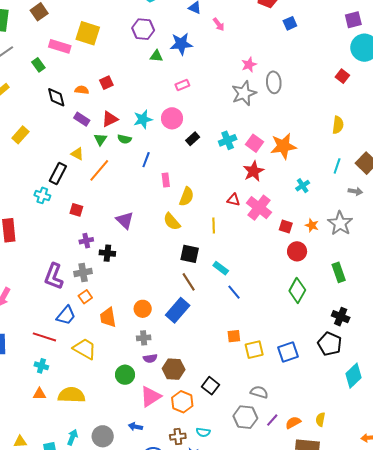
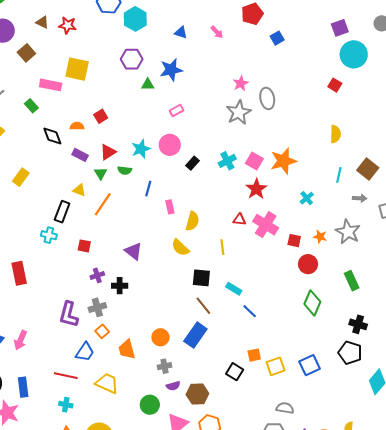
pink arrow: (219, 24) -> (217, 32), moved
black square: (210, 386) -> (235, 372), moved

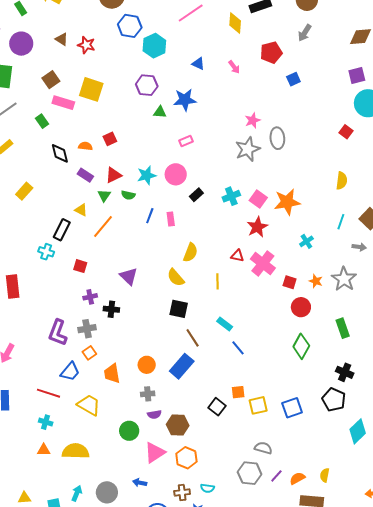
brown square: (26, 53) -> (51, 80), moved
pink rectangle: (170, 207) -> (171, 219), moved
black square: (201, 278) -> (179, 309), moved

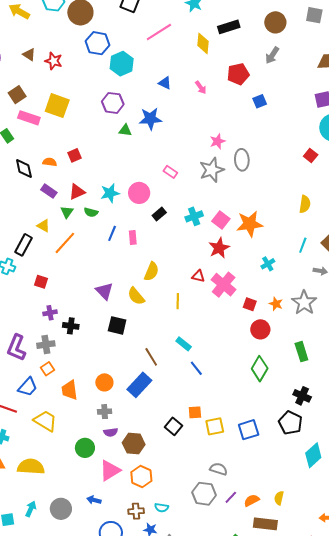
pink rectangle: (186, 141) -> (170, 172), moved, turned 56
purple triangle: (129, 276) -> (104, 291), moved
black square: (179, 309) -> (117, 325), moved

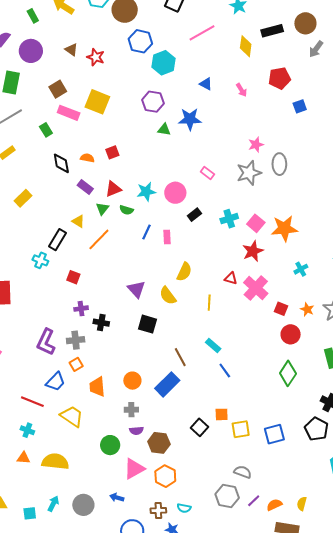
brown circle: (275, 22) -> (305, 23), moved
gray arrow: (272, 55) -> (316, 49), moved

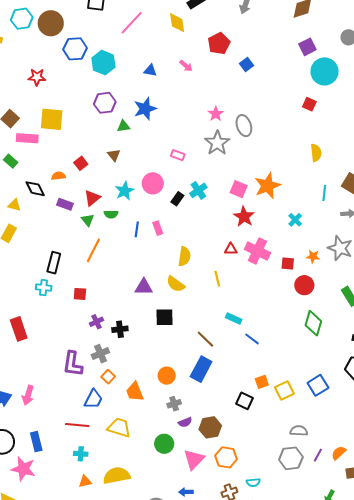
brown triangle: (71, 50) -> (114, 155), moved, turned 32
cyan cross: (229, 219) -> (198, 190), moved
yellow triangle: (78, 221) -> (14, 205), moved
purple triangle: (136, 289) -> (144, 287), turned -30

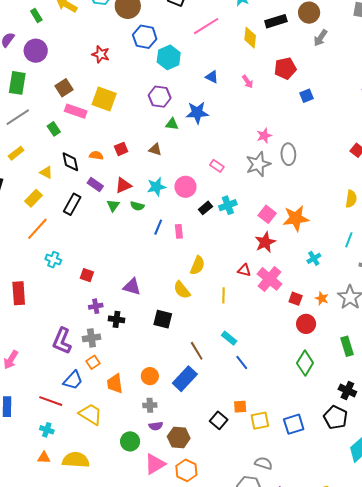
brown triangle: (114, 155) -> (155, 149), turned -48
orange line: (93, 250) -> (37, 229), moved
black rectangle: (54, 263) -> (72, 204), moved
purple triangle: (144, 287) -> (132, 287), moved

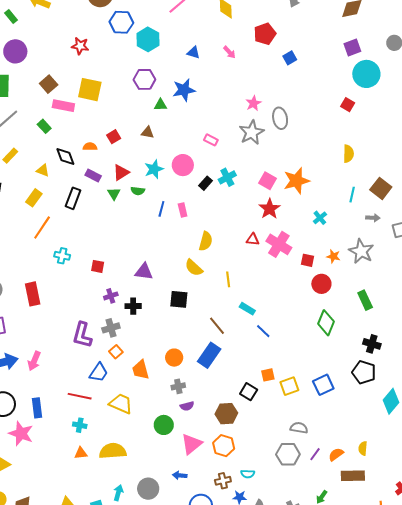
yellow line: (224, 295) -> (228, 279), moved
brown hexagon: (179, 437) -> (226, 414), moved

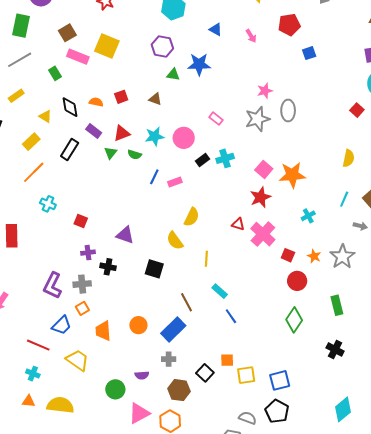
pink rectangle: (183, 210) -> (175, 182), turned 72
black pentagon: (364, 372) -> (277, 411), moved
gray cross: (178, 386) -> (169, 359), moved

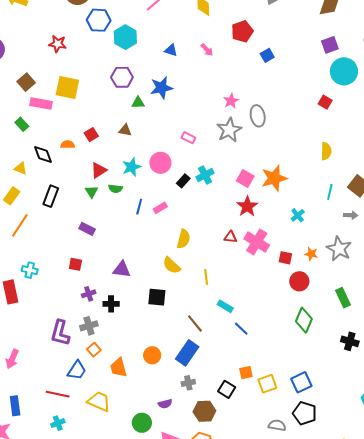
purple rectangle: (94, 131) -> (87, 229), moved
cyan cross: (48, 204) -> (30, 270), moved
cyan cross: (33, 374) -> (58, 423), turned -32

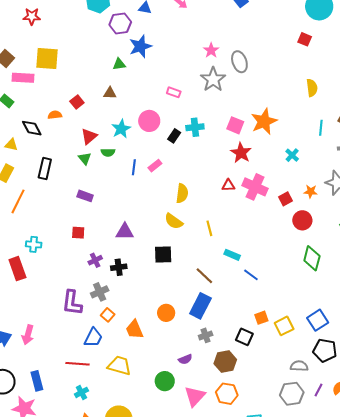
purple hexagon: (122, 77) -> (120, 23), moved
cyan cross: (205, 175) -> (195, 127), turned 30
red square: (285, 258) -> (285, 199), turned -32

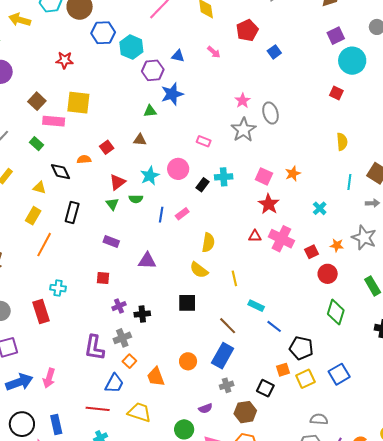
orange star: (264, 121) -> (293, 174), size x0.6
purple triangle: (125, 232) -> (147, 261), moved
black pentagon: (325, 350) -> (301, 348), moved

